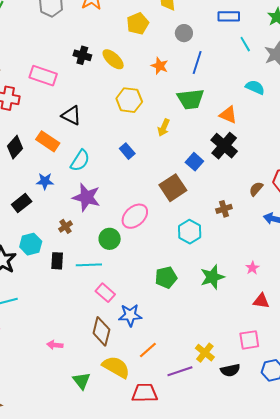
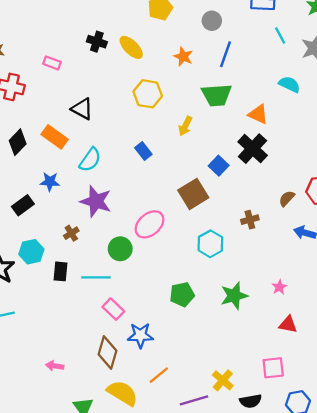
pink rectangle: (43, 76) -> (52, 63), size x0.6

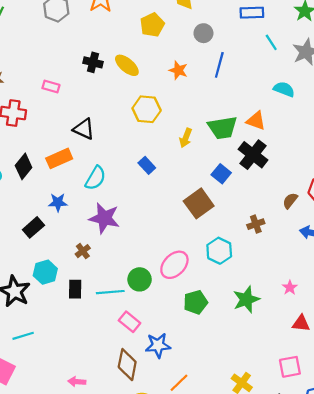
green trapezoid: (217, 95) -> (223, 128), moved
orange rectangle: (55, 137) -> (59, 158), turned -55
pink ellipse: (150, 224) -> (174, 265), moved
green circle: (120, 249) -> (140, 279), moved

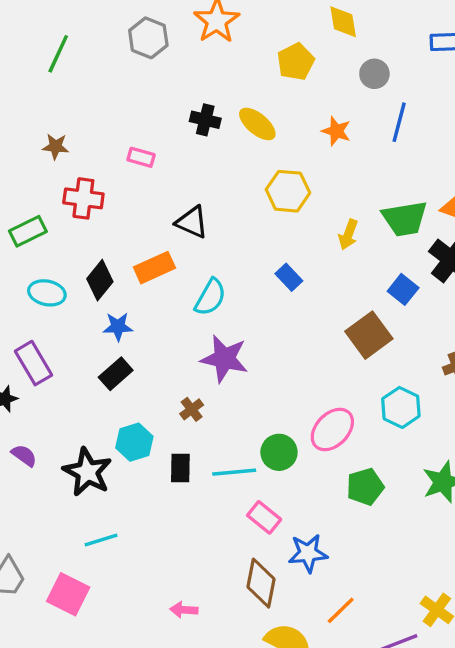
blue star: (58, 202) -> (118, 327), moved

